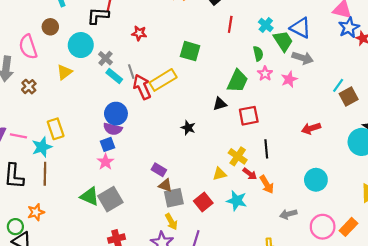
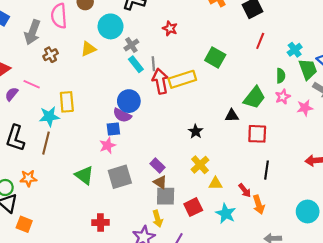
pink line: (18, 136) -> (32, 84), moved
yellow cross: (238, 156) -> (200, 165), moved
gray square: (110, 199) -> (120, 177), moved

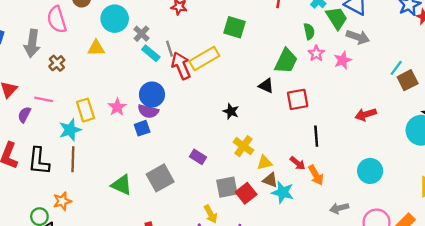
yellow triangle: (88, 49) -> (96, 48), turned 35
black triangle: (232, 116) -> (266, 86), turned 40
pink star: (108, 145) -> (117, 107), moved
brown triangle: (160, 182) -> (270, 180), moved
gray square: (166, 196) -> (227, 187), moved

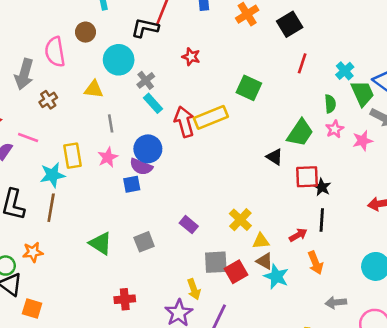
gray line: (169, 49) -> (111, 123), moved
black star: (231, 111) -> (322, 187), moved
red arrow: (298, 163) -> (298, 235), moved, turned -77
gray square: (160, 178) -> (144, 242), size x0.7

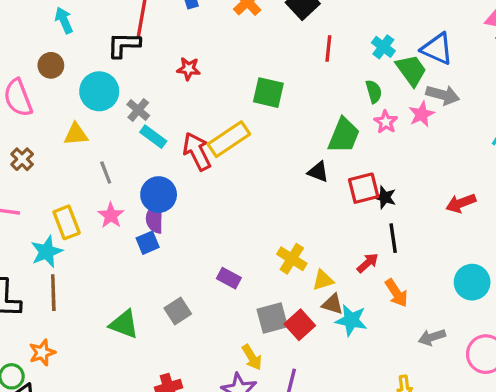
pink star: (363, 141) -> (422, 114), moved
purple semicircle: (141, 167) -> (155, 218), turned 80

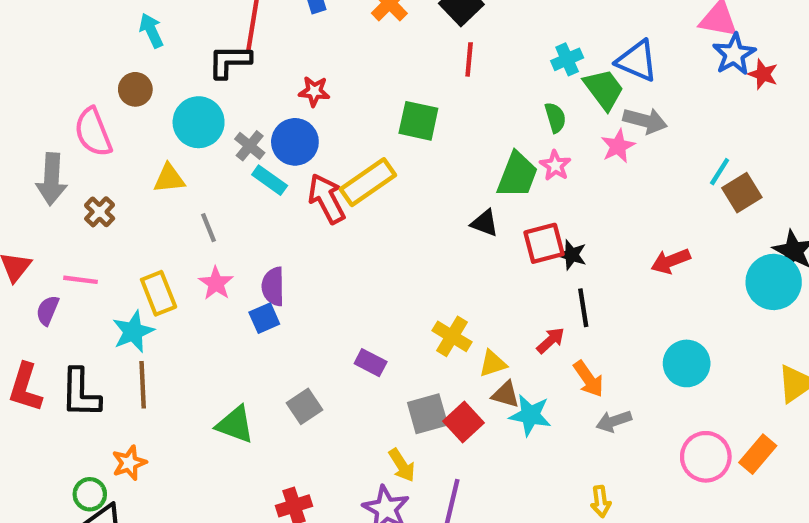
cyan cross: (383, 47) -> (567, 59), turned 30
red line: (328, 48) -> (469, 59), moved
pink star: (386, 122) -> (555, 166), moved
blue circle: (159, 195) -> (295, 142), moved
gray arrow: (432, 337) -> (614, 421), moved

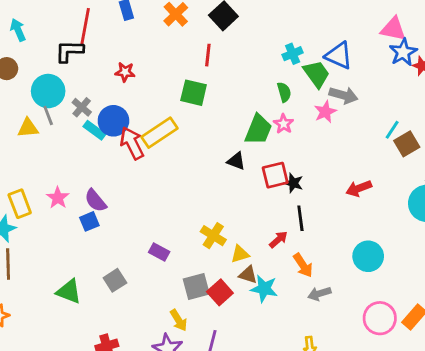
red line: (469, 59) -> (208, 55), moved
blue circle: (295, 142) -> (113, 121), moved
gray line: (208, 228) -> (48, 116), moved
purple semicircle: (273, 286) -> (96, 201), turned -40

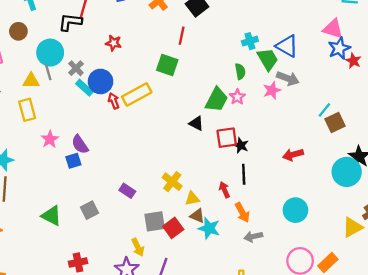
red arrow: (132, 143) -> (114, 101), size x0.6
yellow rectangle: (20, 204) -> (27, 110), moved
red arrow: (278, 239) -> (224, 190), turned -77

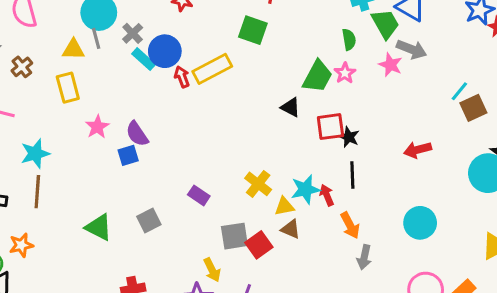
pink star: (272, 90) -> (390, 65), turned -30
cyan star: (209, 228) -> (305, 189), moved, turned -30
gray arrow: (253, 236) -> (364, 257), turned -66

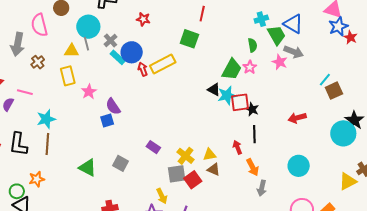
pink star: (97, 127) -> (89, 92), moved
yellow cross: (258, 184) -> (185, 156), moved
cyan star: (305, 189) -> (227, 95), moved
gray square: (149, 221) -> (121, 163), turned -35

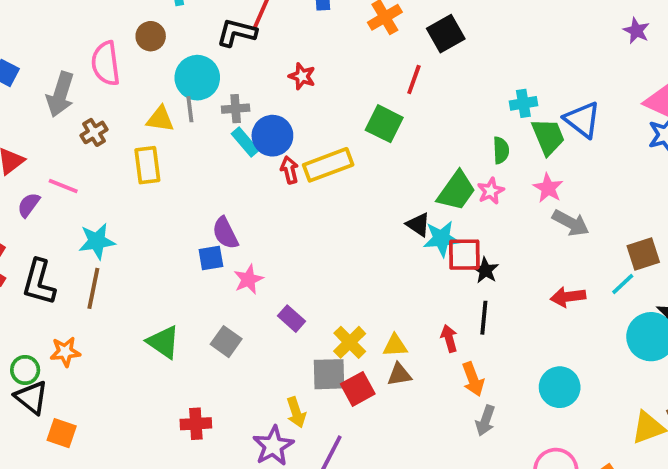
gray cross: (110, 40) -> (236, 109), turned 32
gray arrow: (294, 52) -> (571, 223), moved
cyan line: (325, 80) -> (623, 284), moved
pink star: (89, 92) -> (248, 279), moved
brown triangle: (214, 170) -> (399, 375), turned -40

